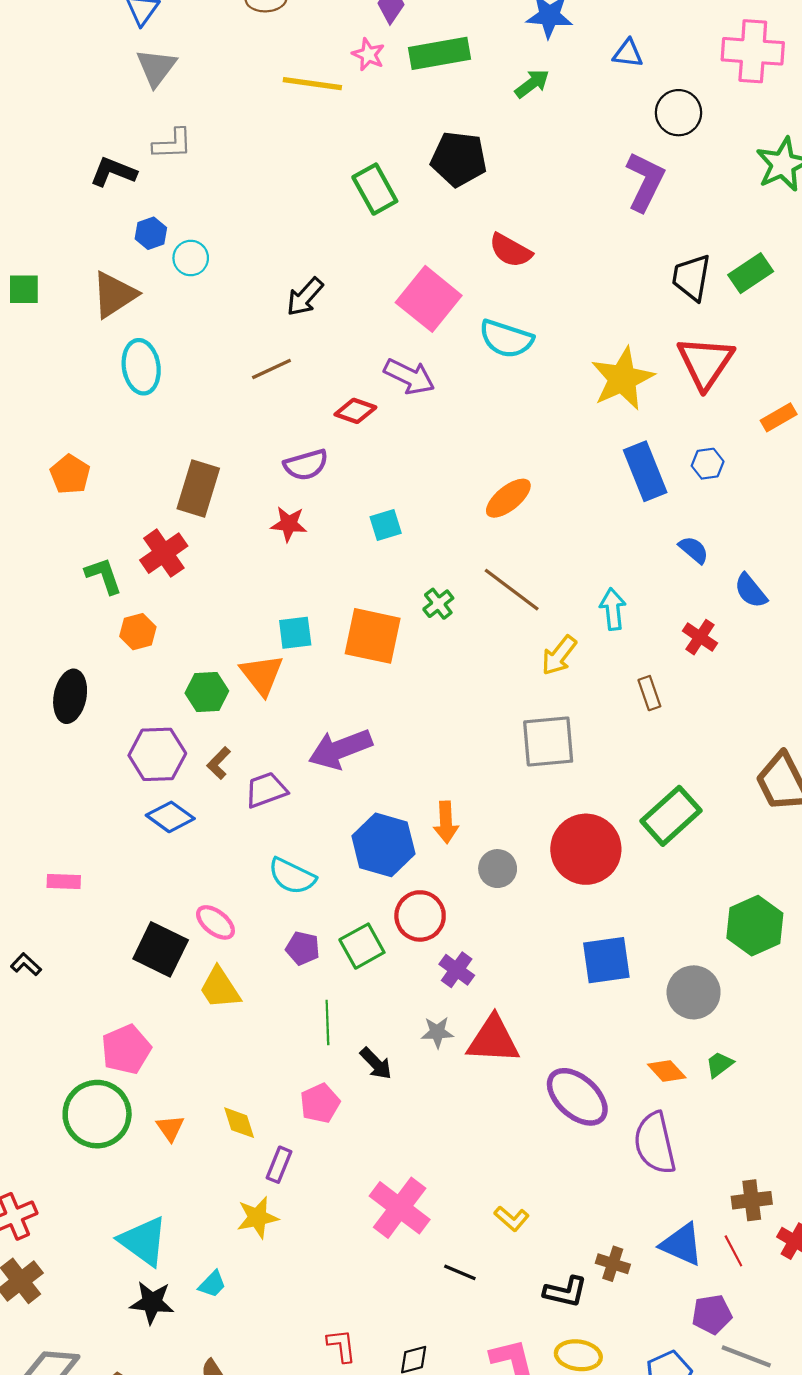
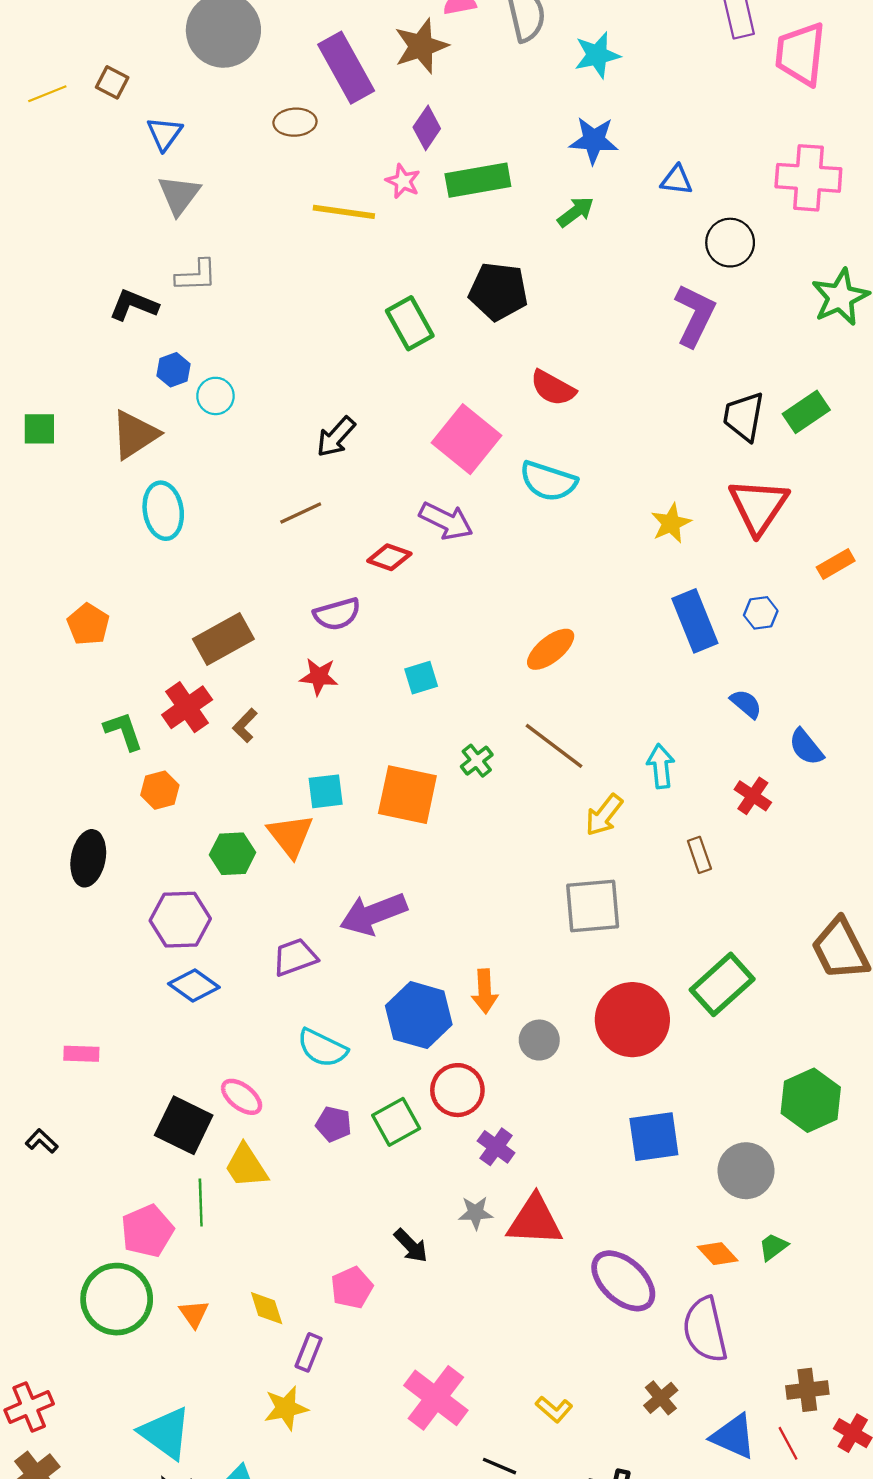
yellow star: (622, 379) -> (671, 523), size x0.6
brown rectangle: (198, 488) -> (223, 639), turned 44
brown L-shape: (219, 763) -> (245, 725), moved
green line: (327, 1023) -> (201, 1202), moved
brown cross: (613, 1264) -> (661, 1398), moved, turned 32

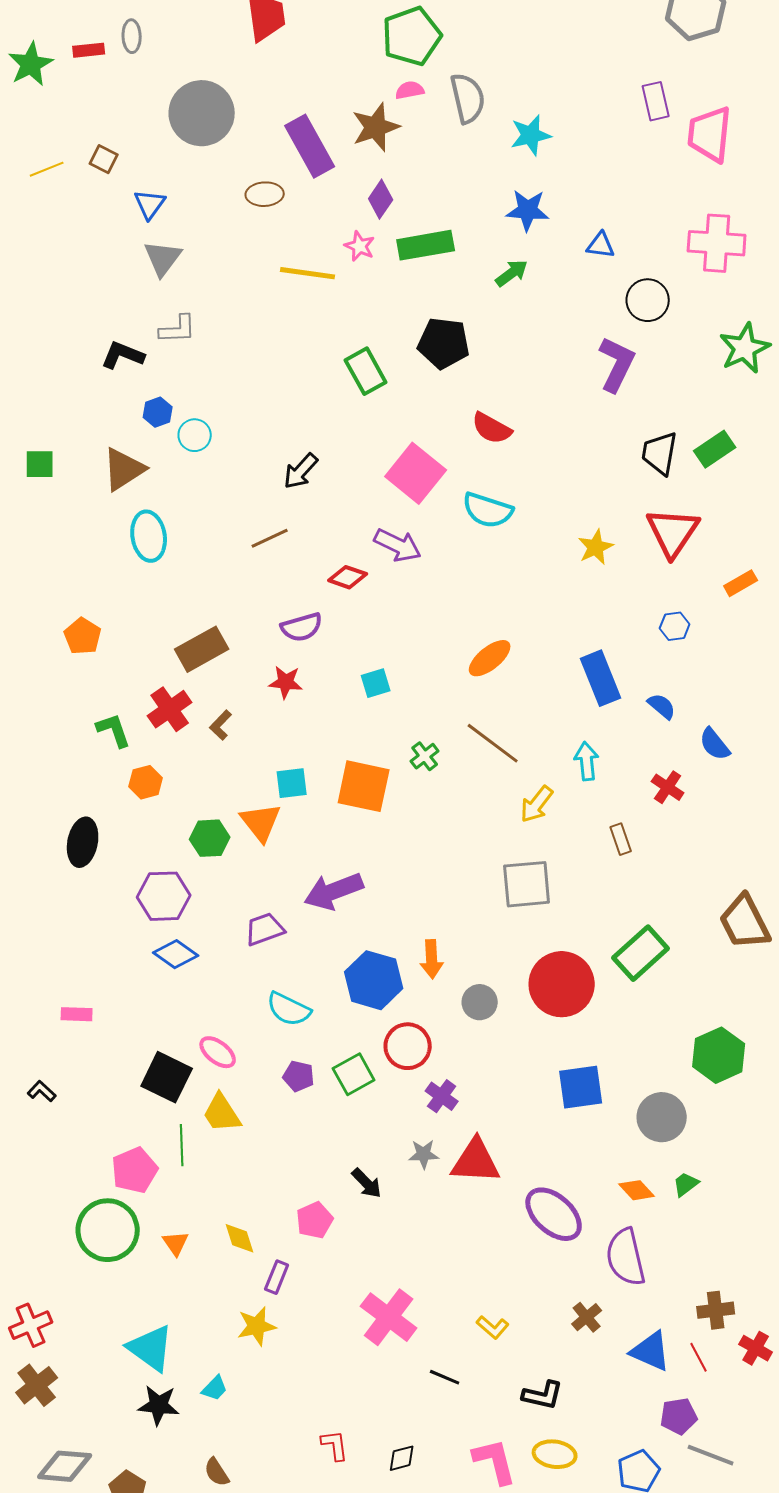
blue rectangle: (695, 621) -> (601, 678), moved

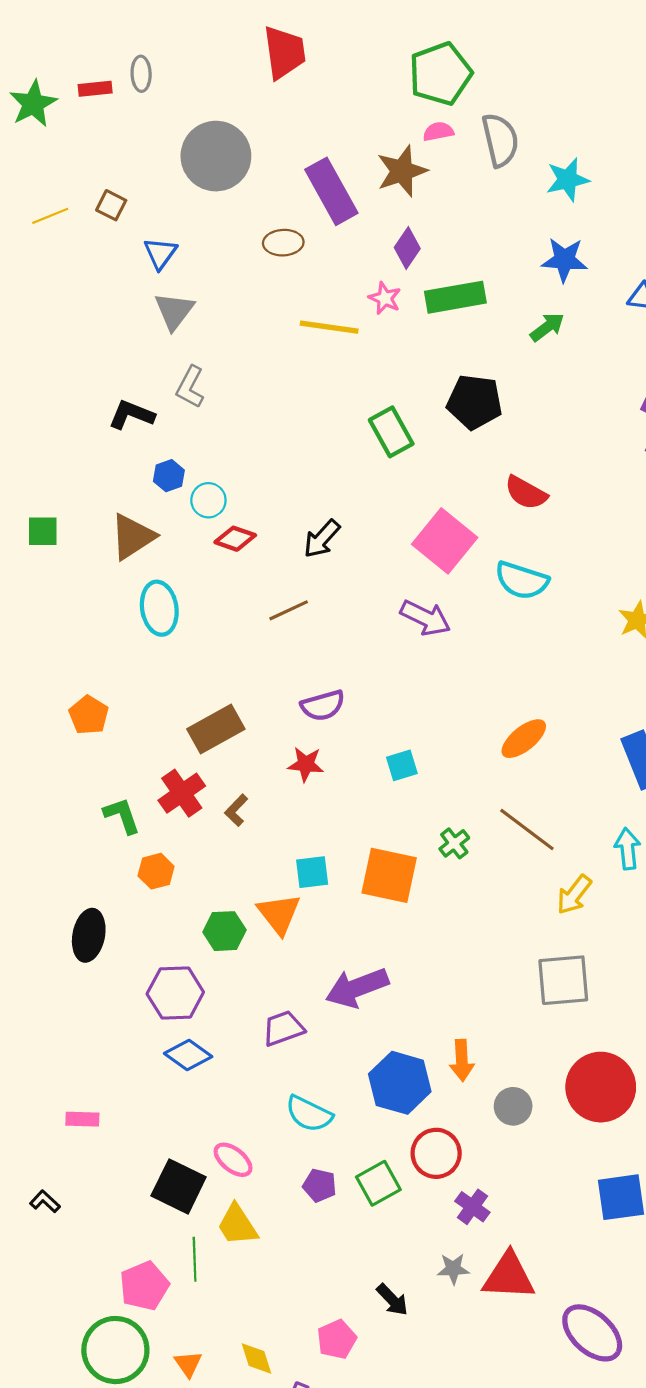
gray L-shape: (178, 329) -> (190, 387), turned 120
red diamond: (348, 577) -> (235, 539), moved

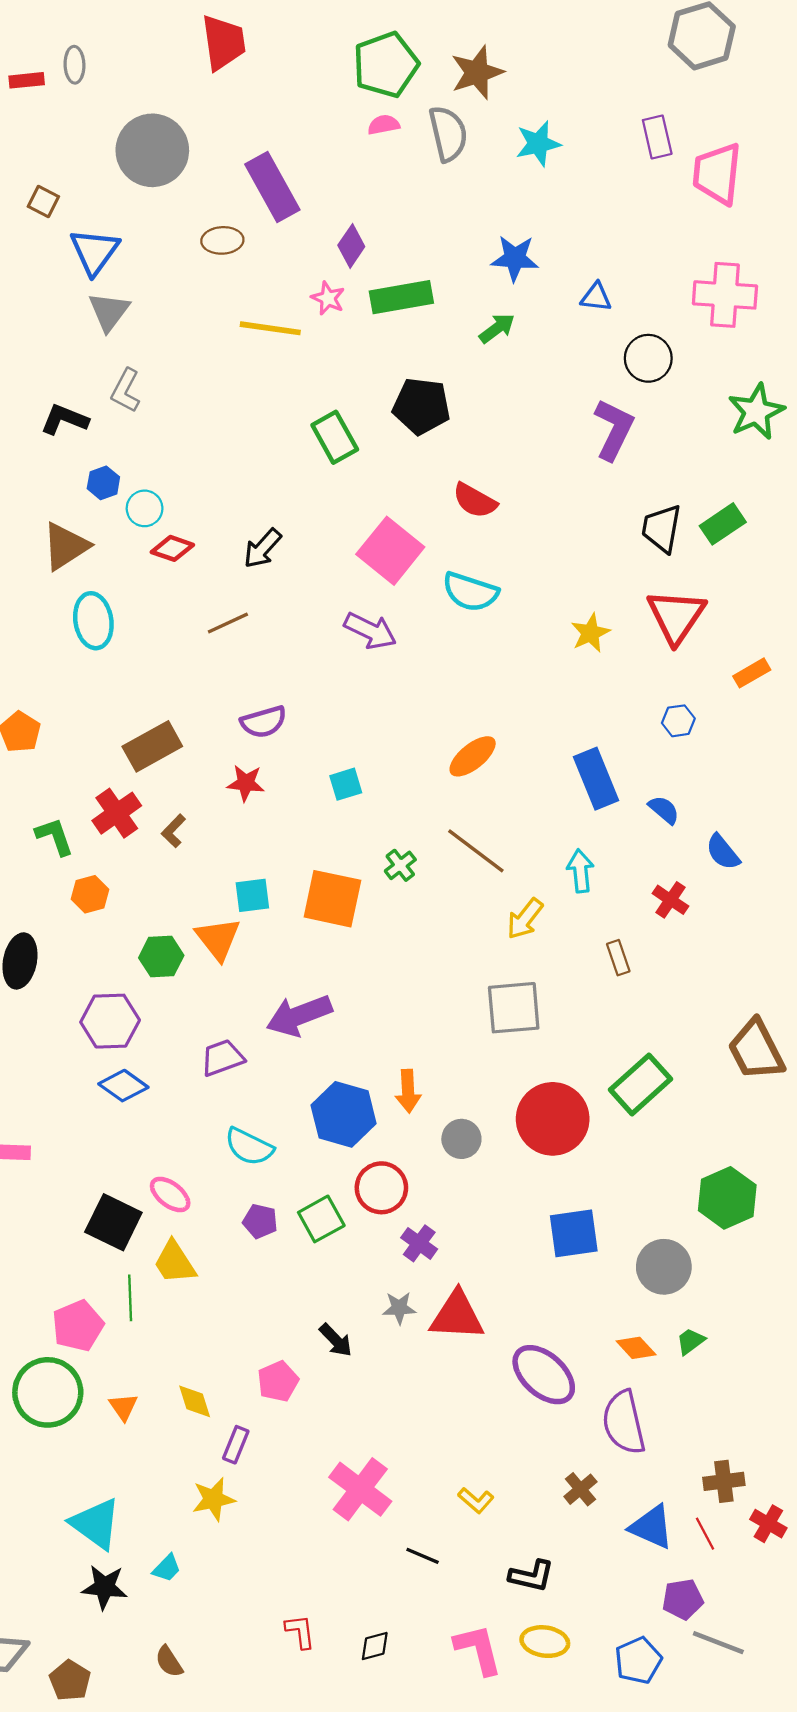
brown star: (402, 171) -> (477, 72), moved
cyan star: (568, 180) -> (538, 144), moved
blue triangle: (160, 253) -> (94, 252), size x1.4

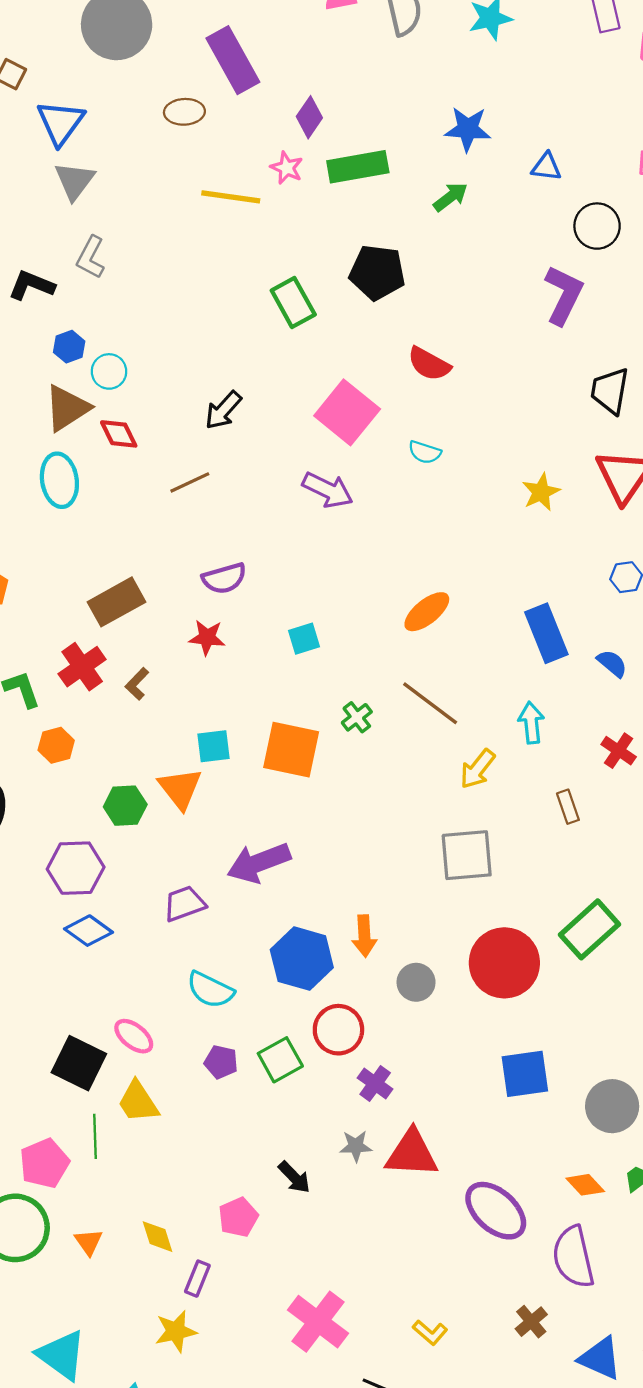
brown triangle: (66, 546) -> (67, 408), moved
red diamond: (172, 548) -> (119, 434), moved, turned 45
cyan semicircle: (470, 592) -> (425, 452), size x0.6

